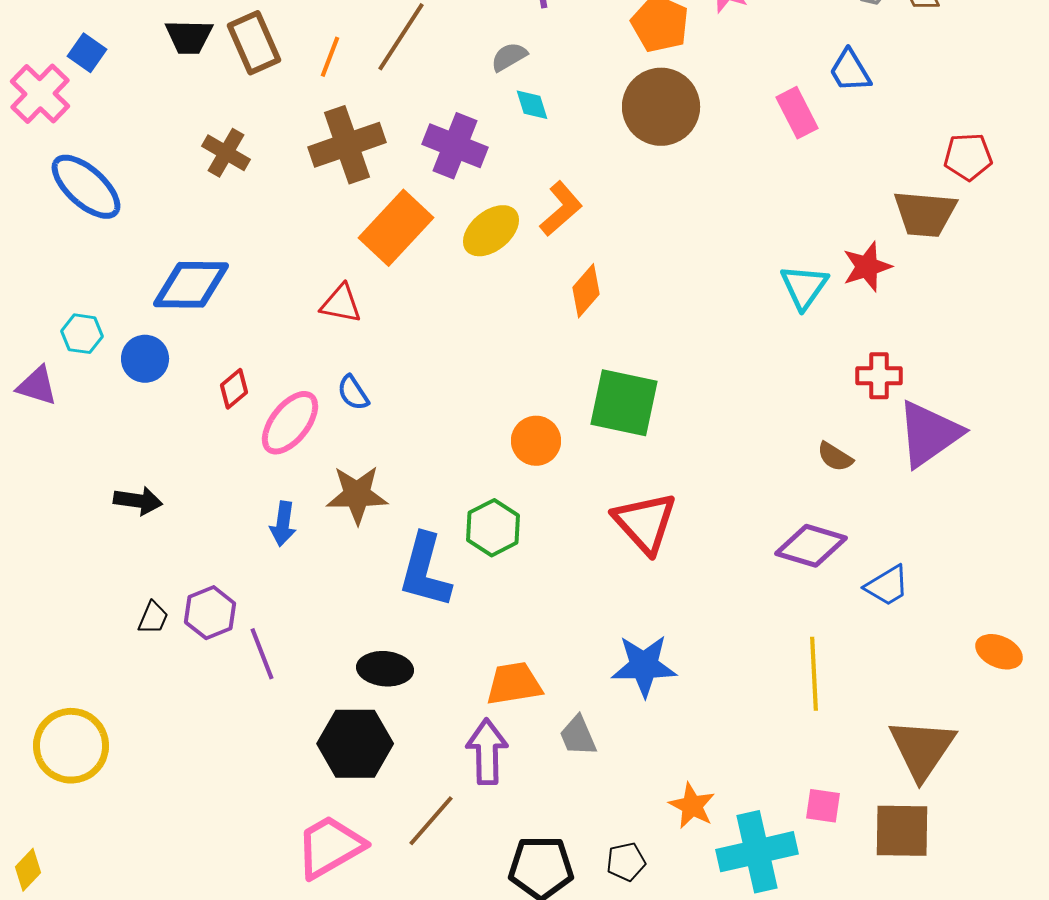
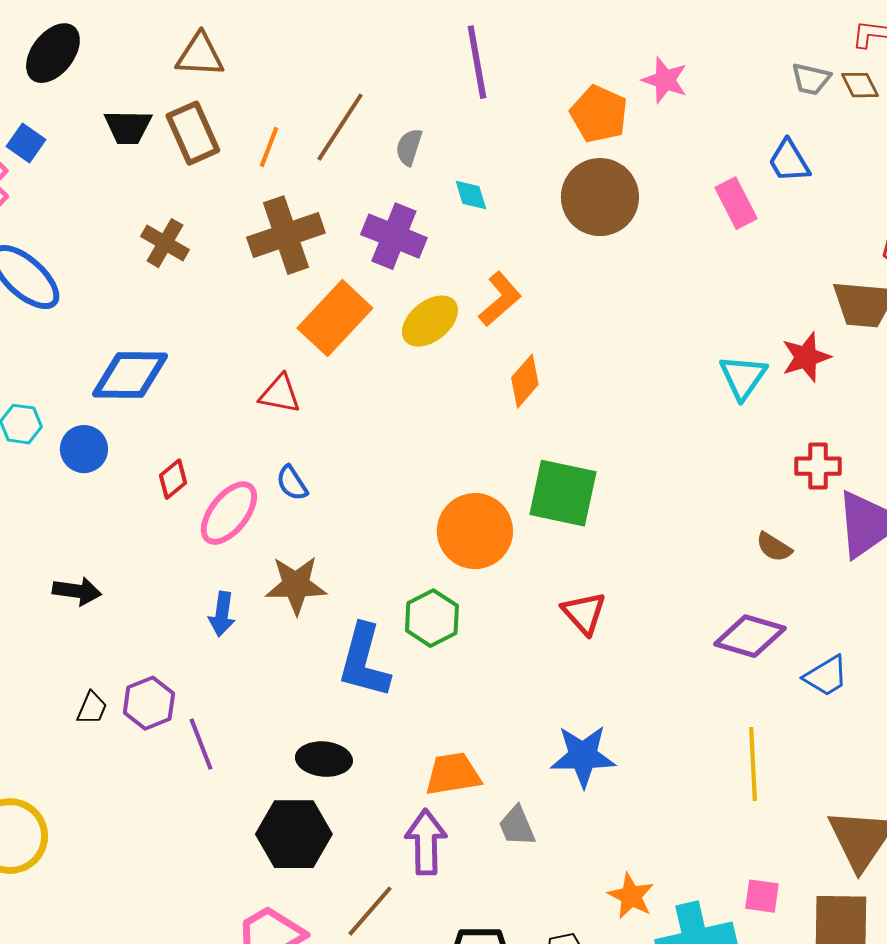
gray semicircle: (509, 57) -> (409, 147), moved, turned -42
orange circle: (536, 441) -> (475, 531), size x1.5
red triangle: (645, 523) -> (584, 613), size x0.7

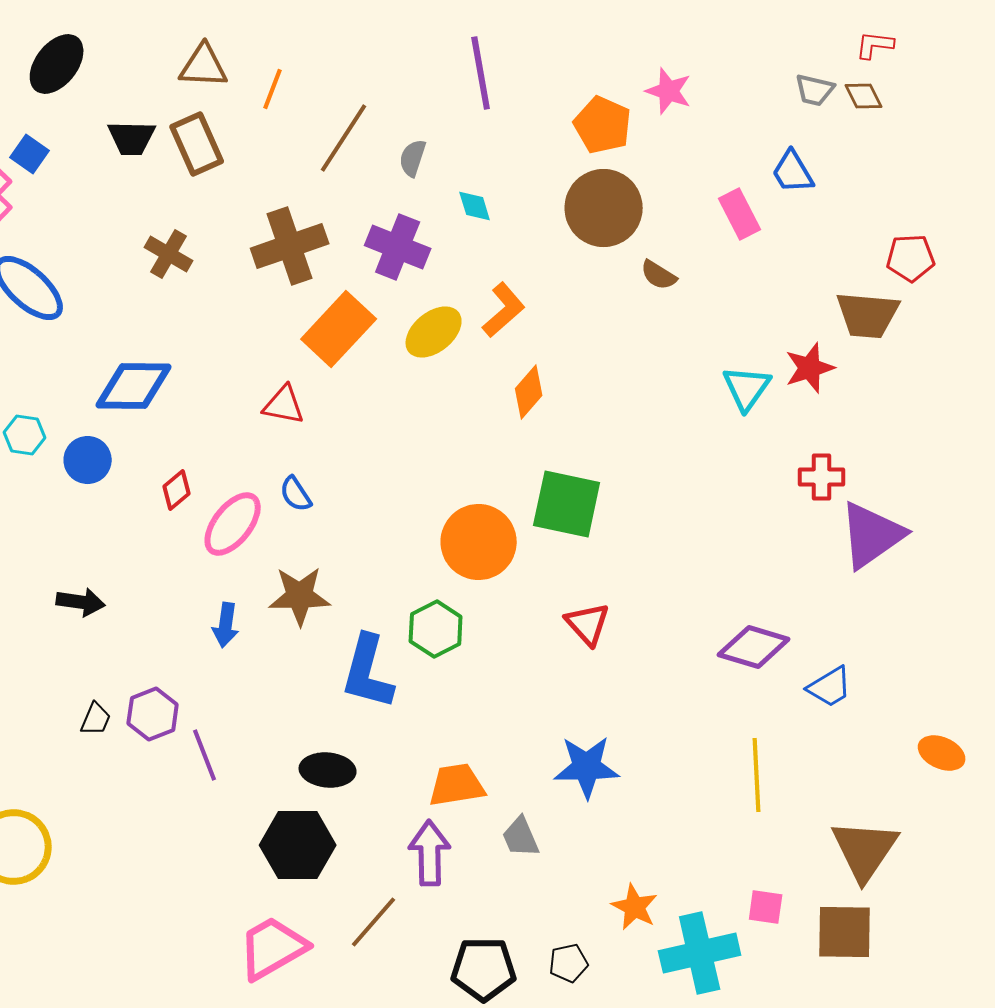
orange line: (269, 147) -> (273, 89), moved
brown semicircle: (774, 547) -> (659, 275), moved

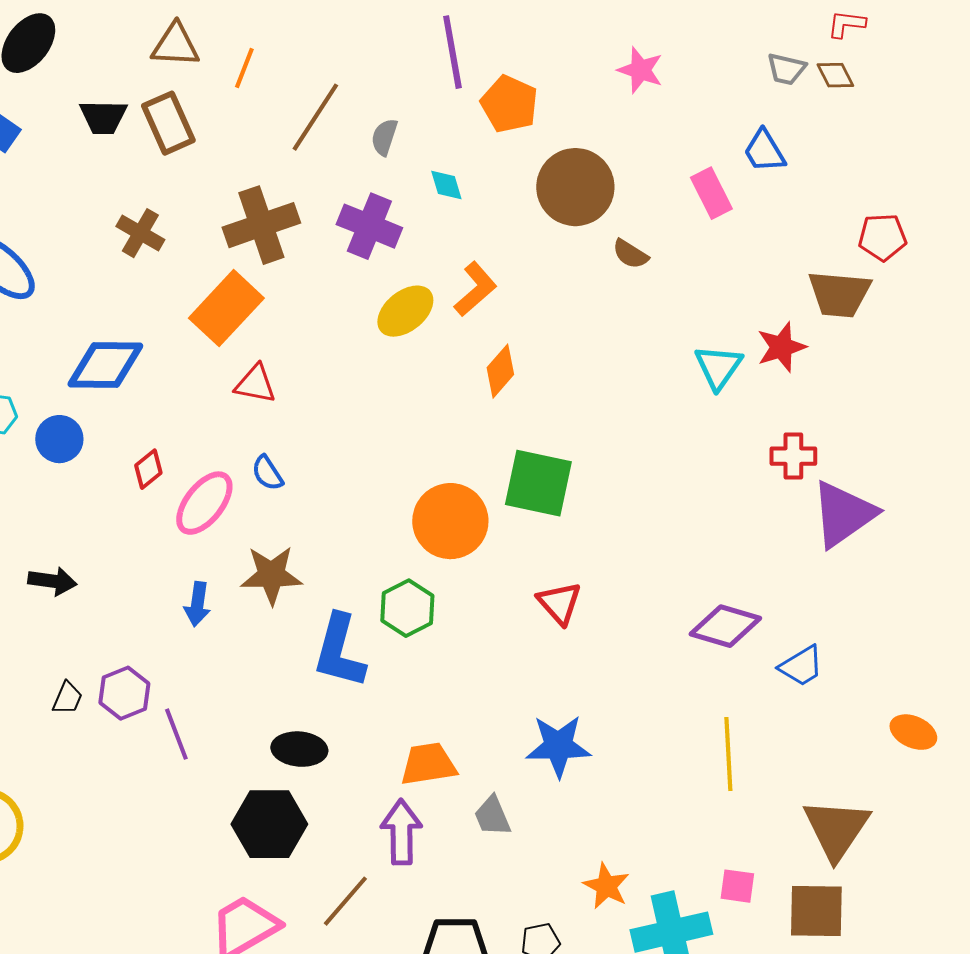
orange pentagon: (603, 125) -> (509, 104), moved
orange rectangle: (339, 329) -> (226, 308), moved

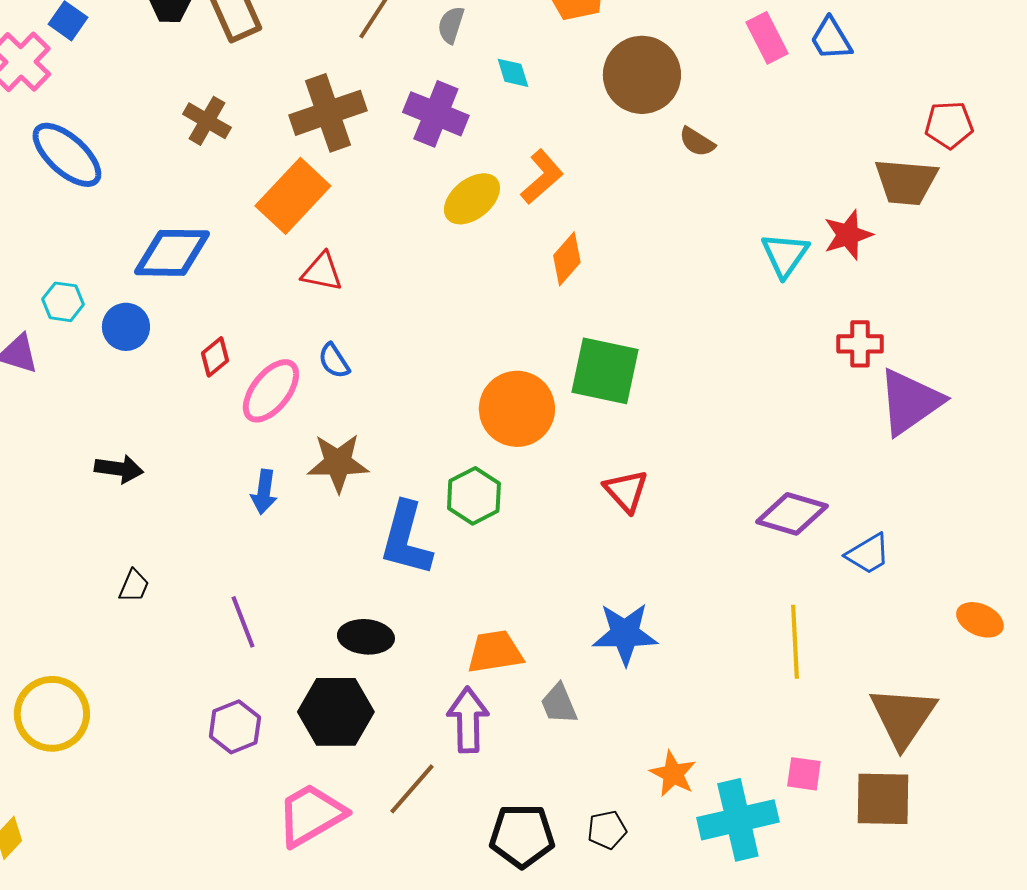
pink rectangle: (711, 193) -> (767, 38), moved
purple hexagon: (124, 693) -> (235, 727), moved

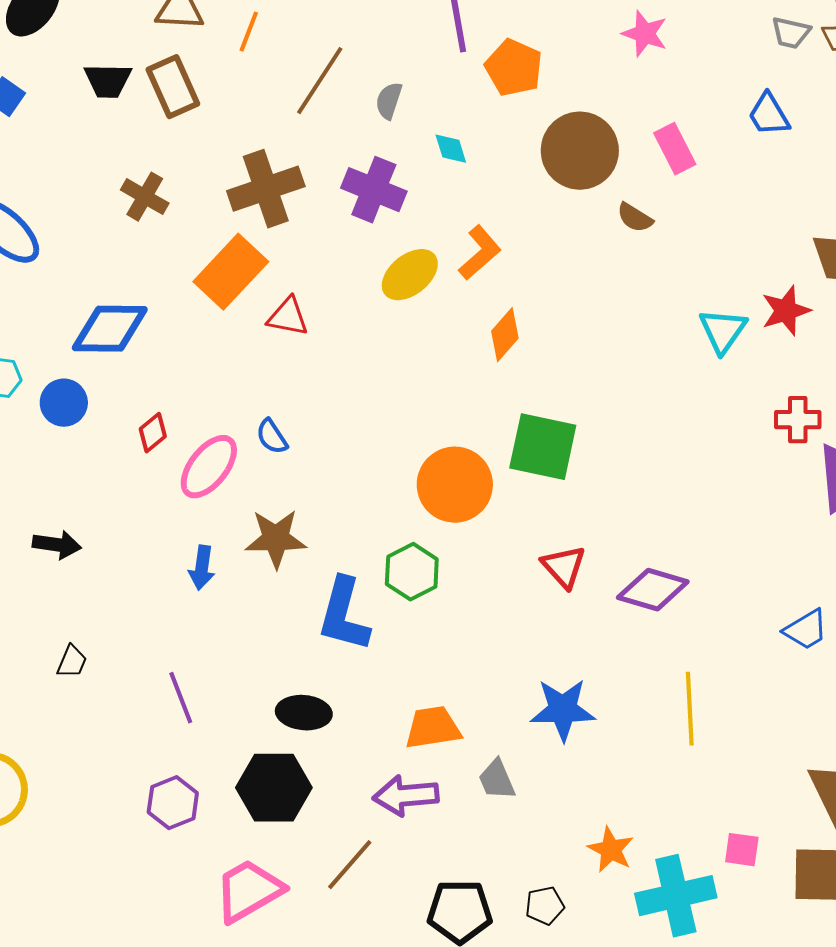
pink rectangle: (767, 38) -> (675, 149), moved
red triangle: (322, 272) -> (288, 317), moved
purple diamond: (792, 514) -> (653, 590), moved
yellow line: (795, 642) -> (690, 709), moved
purple arrow: (468, 720) -> (406, 796), turned -94

